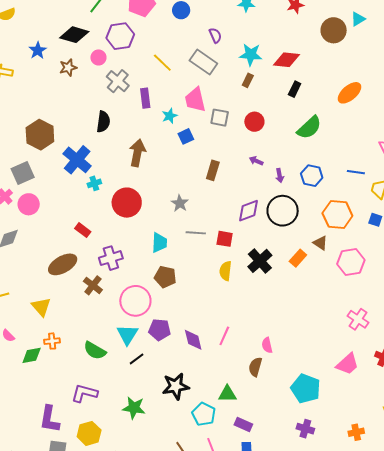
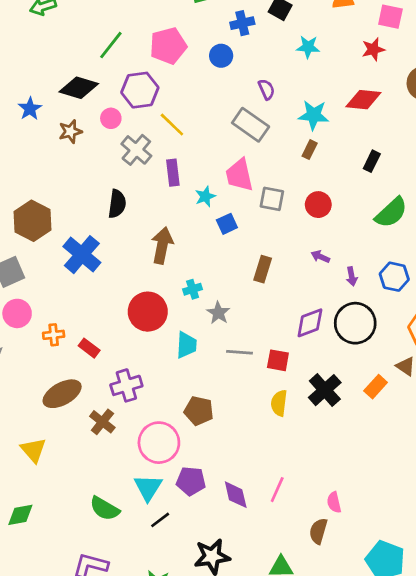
red diamond: (287, 60) -> (363, 100), moved
yellow line: (162, 63) -> (172, 125), moved
cyan cross: (94, 183) -> (193, 289), moved
cyan trapezoid: (159, 243) -> (187, 345), moved
orange cross: (52, 341) -> (54, 335), moved

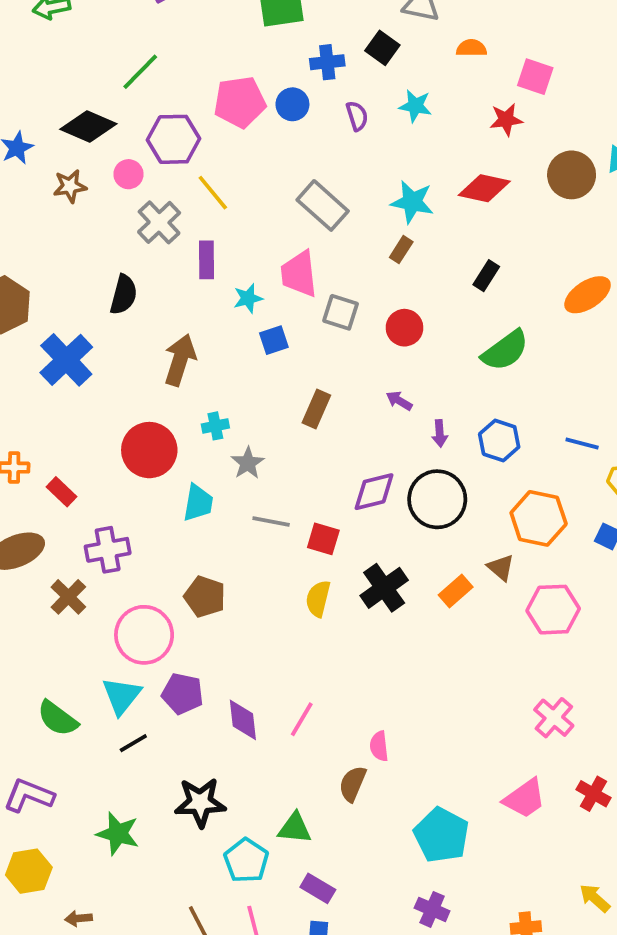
pink pentagon: (168, 46) -> (240, 102), moved
purple semicircle: (267, 89) -> (357, 116), moved

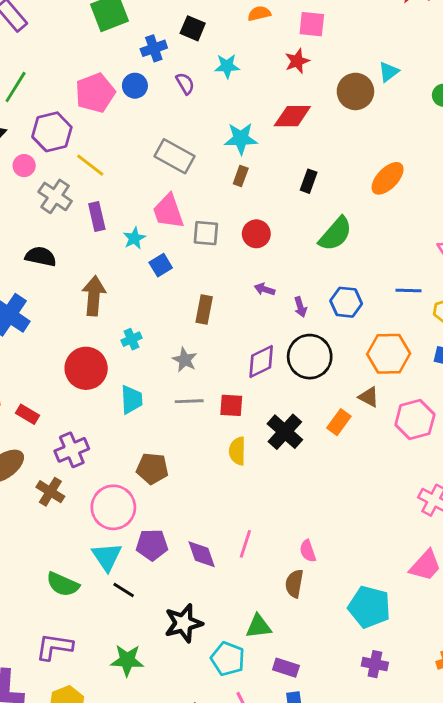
black semicircle: (124, 295) -> (41, 256), turned -80
gray star: (248, 463) -> (185, 360), moved
black line: (133, 743) -> (124, 590), turned 75

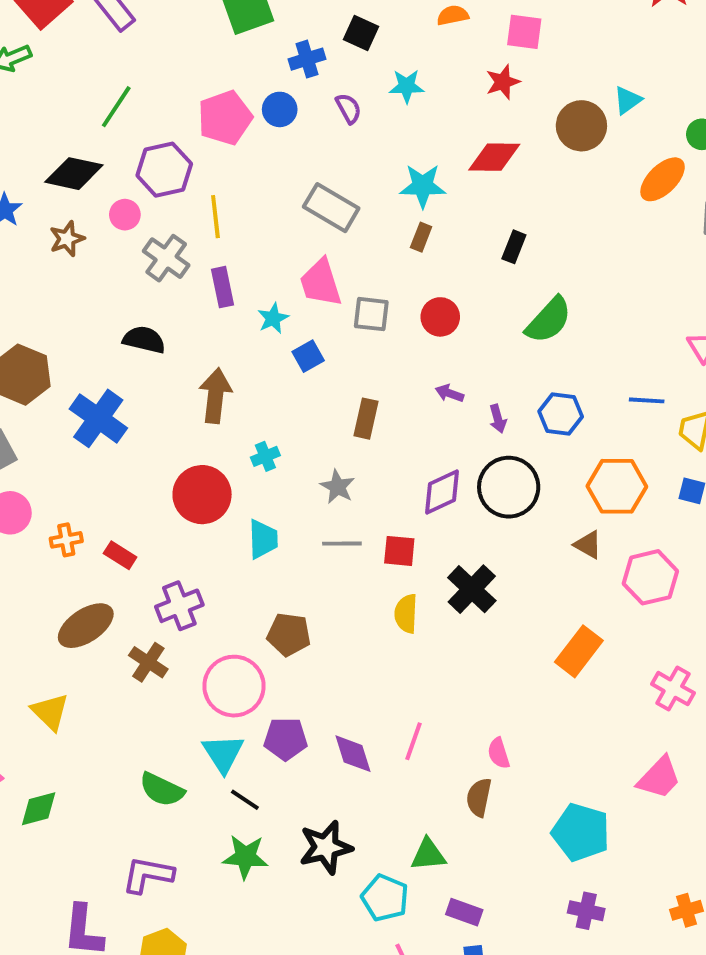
yellow line: (90, 165) -> (215, 217), turned 44
orange ellipse: (388, 178) -> (663, 179), moved
orange rectangle: (339, 422) -> (579, 651), moved, size x1.4
green star: (127, 660) -> (245, 857), moved

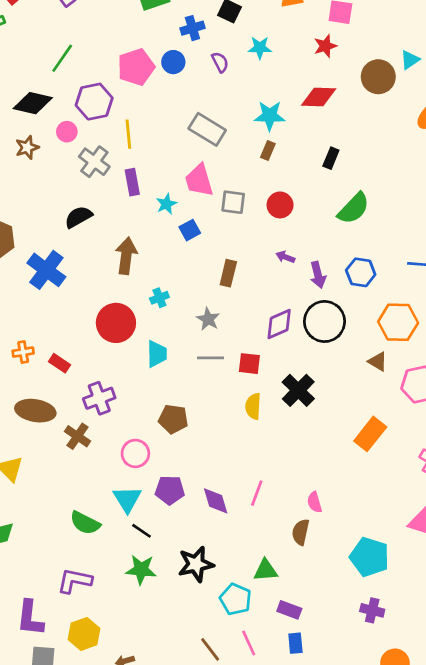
black semicircle: (144, 340) -> (78, 217), turned -44
purple arrow: (498, 419) -> (318, 275), size x1.4
brown ellipse: (86, 626) -> (35, 411), turned 42
pink circle: (234, 686) -> (135, 453), size x0.7

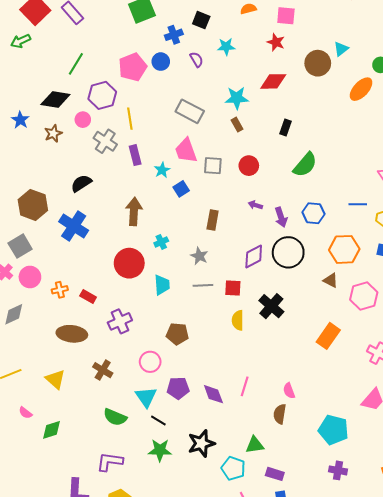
red star: (325, 46) -> (276, 42), turned -30
brown rectangle: (268, 150) -> (237, 125), turned -48
black semicircle: (78, 217) -> (81, 183), moved
brown cross: (77, 436) -> (103, 370), moved

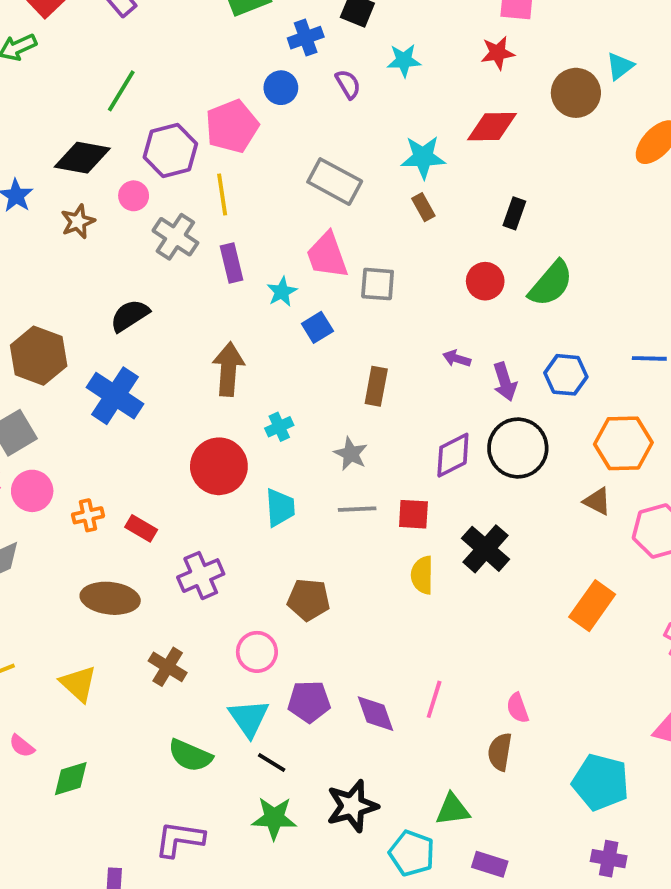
red star: (276, 42) -> (498, 53), turned -30
pink pentagon: (133, 67) -> (232, 126), moved
red circle: (249, 166) -> (485, 281), moved

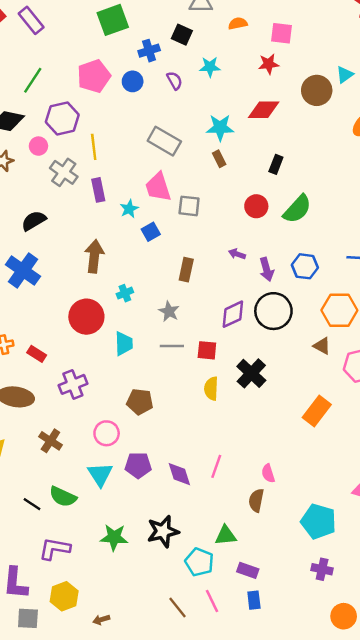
pink pentagon: (232, 126) -> (94, 76), moved
black line: (272, 762) -> (32, 504), moved

